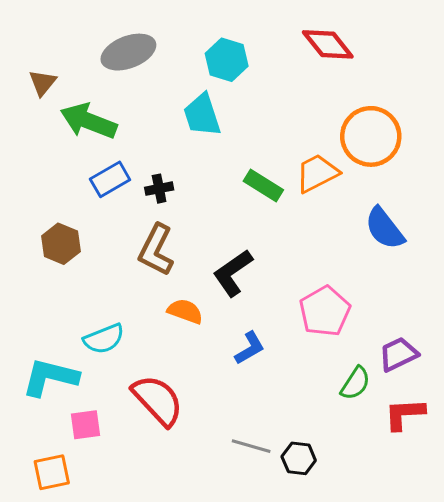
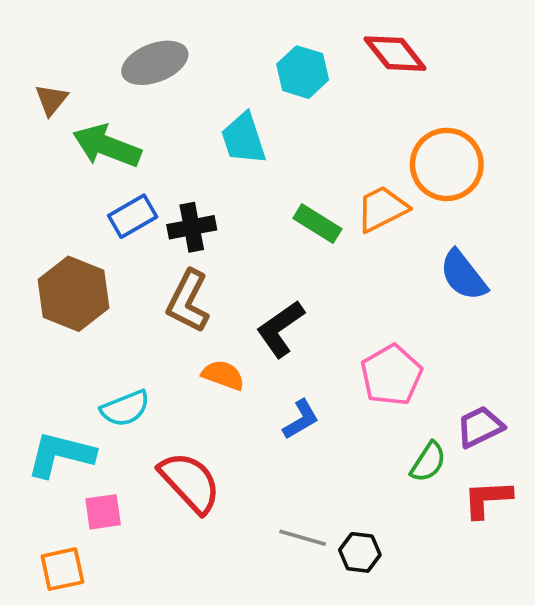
cyan hexagon: (227, 60) -> (303, 72), moved
black cross: (159, 189) -> (192, 227), size x1.4
brown hexagon: (61, 244) -> (73, 294), size x1.5

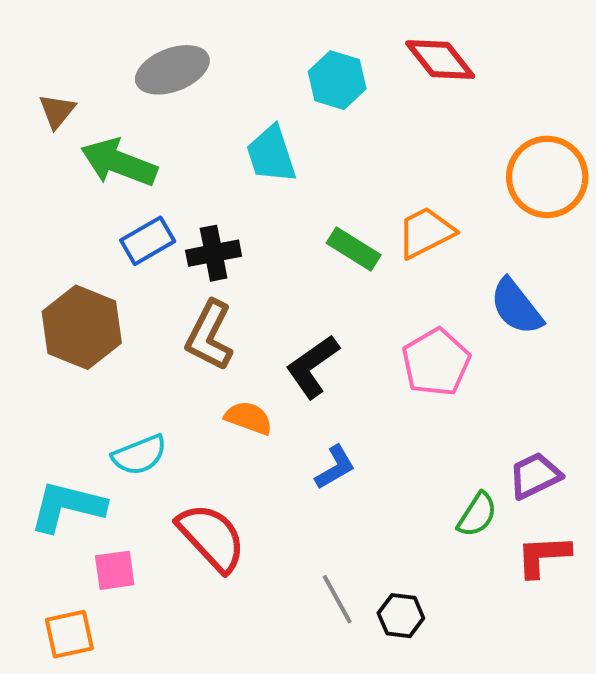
orange circle: (447, 164) -> (547, 177), moved
pink pentagon: (391, 375) -> (436, 362), moved
gray line: (303, 538) -> (337, 599), turned 45

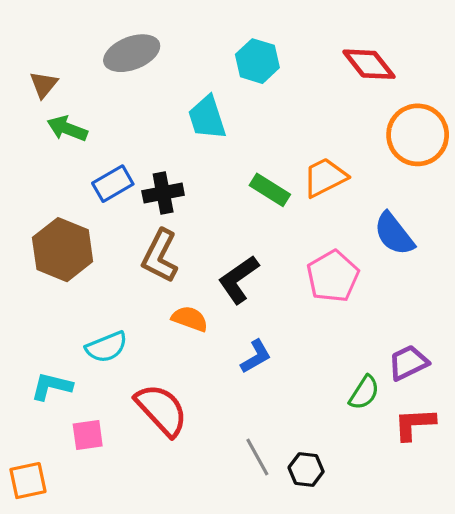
red diamond: (440, 60) -> (369, 64), moved
green arrow: (119, 163) -> (67, 129), moved, size x0.7
cyan L-shape: (67, 506) -> (52, 386), size x0.7
orange square: (69, 634) -> (28, 481), moved

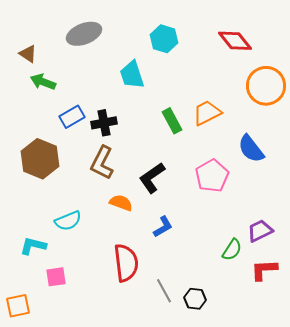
brown triangle: (44, 85) -> (28, 54), turned -36
green rectangle: (270, 190) -> (172, 121), turned 30
red semicircle: (162, 410) -> (126, 263), moved, turned 36

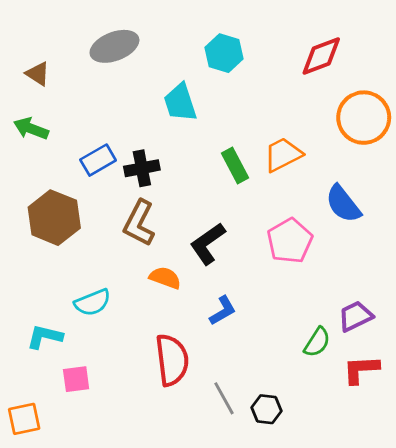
red diamond: (235, 41) -> (321, 56), turned -72
green arrow: (43, 82) -> (31, 129), moved

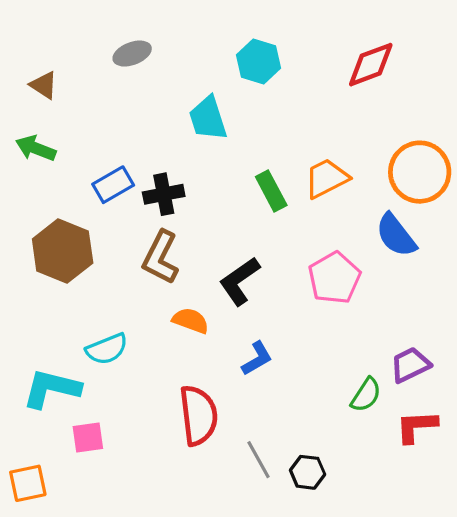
gray ellipse: (114, 46) -> (132, 54), size x0.7
orange circle: (364, 118) -> (420, 172), moved
cyan L-shape: (45, 337) -> (52, 389), size x1.4

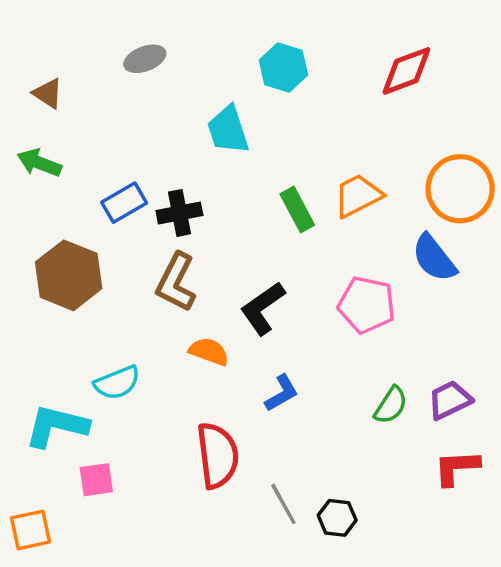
pink pentagon: (334, 278) -> (367, 305), turned -30
green semicircle: (366, 395) -> (391, 405), moved

